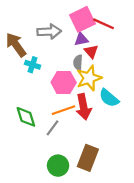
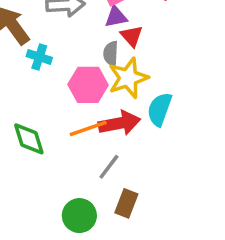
cyan semicircle: (109, 98) -> (160, 109), turned 70
red arrow: (83, 107) -> (119, 123), turned -90
gray line: (52, 128) -> (109, 167), moved
brown rectangle: (88, 158) -> (126, 203), size x0.7

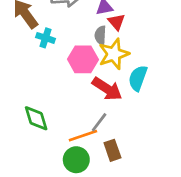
red arrow: (119, 123) -> (107, 89), turned 44
orange line: (88, 128) -> (83, 136), moved
green diamond: (29, 139) -> (36, 118), moved
brown rectangle: (126, 203) -> (112, 150), turned -40

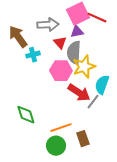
red triangle: (116, 22) -> (60, 43), moved
gray semicircle: (100, 35) -> (74, 53), size x1.6
cyan cross: (45, 38) -> (33, 55), turned -32
gray line: (99, 122) -> (93, 102), moved

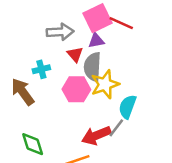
brown arrow: (18, 37) -> (23, 92), moved
red arrow: (79, 93) -> (96, 135), moved, turned 125

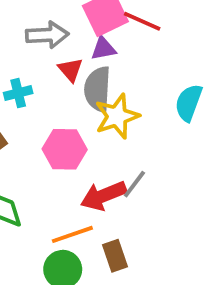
pink hexagon: (76, 89) -> (65, 149), moved
cyan semicircle: (127, 107) -> (189, 103), moved

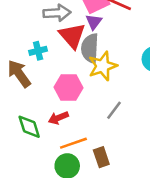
purple triangle: (103, 48) -> (94, 22), turned -42
red triangle: (70, 70) -> (72, 36), size x1.6
red arrow: (103, 196) -> (58, 118), moved, size x0.7

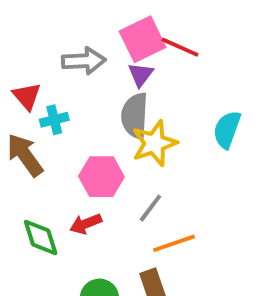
red triangle: (72, 36) -> (27, 96), moved, size x0.7
gray line: (114, 110) -> (150, 208), moved
orange line: (73, 143) -> (174, 243), moved

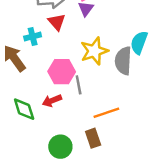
red triangle: (27, 96) -> (57, 22), moved
gray semicircle: (135, 116) -> (123, 61), moved
gray line: (150, 208) -> (79, 85), moved, turned -48

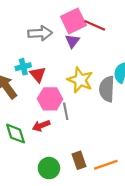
red triangle: (57, 22) -> (38, 74), moved
yellow star: (94, 51) -> (80, 80), turned -30
orange line: (106, 113) -> (106, 165), moved

